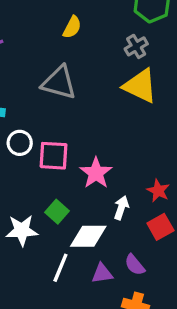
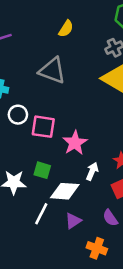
green square: (57, 212) -> (42, 170), turned -30
purple semicircle: (135, 265) -> (110, 218), moved
purple triangle: (102, 273) -> (73, 221), turned -30

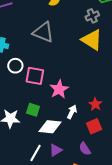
white line: (41, 214) -> (36, 153), moved

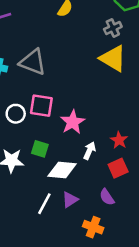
gray triangle: (43, 32) -> (33, 62), moved
white circle: (15, 66) -> (16, 114), moved

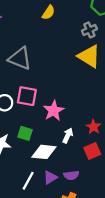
purple semicircle: (107, 197) -> (71, 175), moved, turned -64

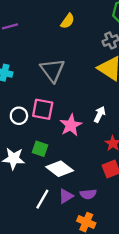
gray triangle: (20, 58) -> (52, 70), moved, turned 30
white arrow: (68, 135) -> (100, 114), moved
white diamond: (44, 152) -> (60, 169), turned 30

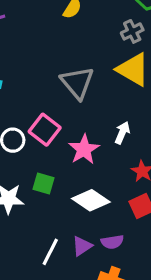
gray triangle: (52, 70) -> (77, 83), moved
pink square: (43, 109) -> (45, 130), turned 30
white diamond: (60, 169) -> (91, 200), moved

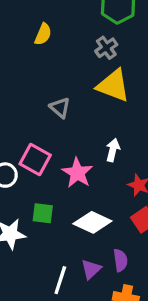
gray triangle: (77, 83) -> (60, 108), size x0.6
purple semicircle: (112, 242) -> (120, 260), turned -80

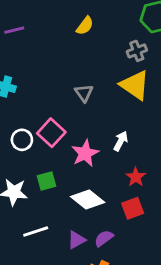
green square: (43, 213) -> (46, 181), turned -36
purple semicircle: (120, 260) -> (104, 238), turned -132
white line: (60, 280) -> (36, 232), moved, turned 40

